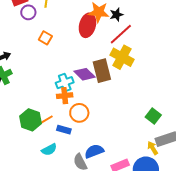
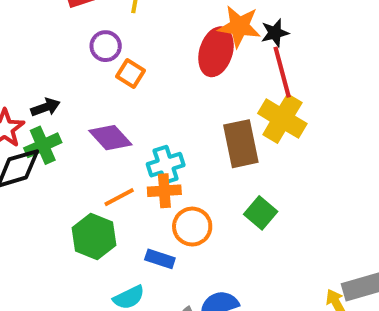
purple circle: (28, 12) -> (106, 46), moved
red line: (121, 34) -> (282, 72), turned -65
purple diamond: (84, 74) -> (110, 138), moved
green square: (153, 116) -> (261, 213), moved
orange line: (46, 120) -> (119, 197), moved

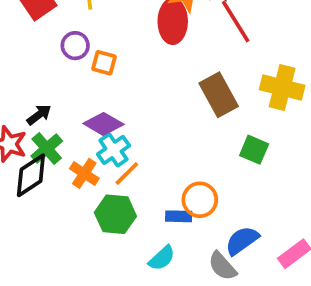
yellow cross: (282, 119) -> (282, 87), moved
cyan cross: (166, 165) -> (114, 150), moved
orange cross: (164, 191) -> (84, 173), moved, turned -36
orange circle: (192, 227) -> (200, 200), moved

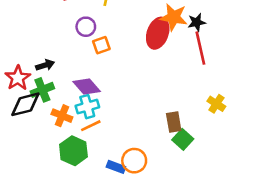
orange square: (104, 63) -> (101, 45), turned 36
yellow cross: (282, 87) -> (216, 104), size x0.6
brown rectangle: (219, 95) -> (174, 122), moved, size x0.7
orange cross: (84, 173) -> (62, 116), turned -30

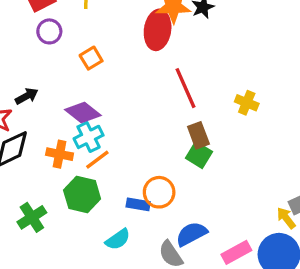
purple circle: (86, 27) -> (49, 31), moved
red line: (200, 48) -> (186, 88), moved
green cross: (42, 90) -> (32, 217), moved
green square: (183, 139) -> (199, 155), moved

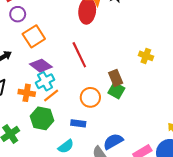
orange square: (91, 58) -> (34, 36), moved, size x1.5
red line: (186, 88) -> (79, 55), moved
orange circle: (159, 192) -> (90, 97), moved

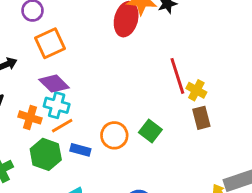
red line: (79, 55) -> (177, 76), moved
brown rectangle: (116, 78) -> (201, 118), moved
cyan cross: (45, 81) -> (57, 105), turned 36
blue rectangle: (78, 123) -> (80, 150), moved

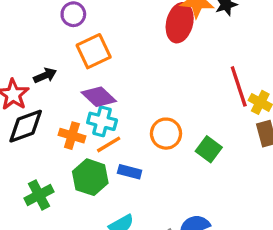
orange circle: (114, 135) -> (166, 134), moved

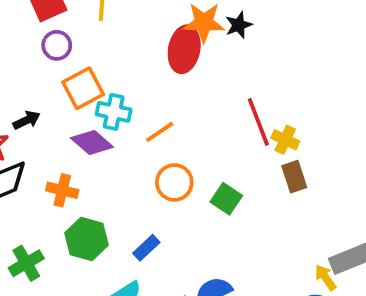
cyan cross: (102, 121) -> (114, 112), moved
orange line: (109, 144) -> (160, 132), moved
blue rectangle: (130, 172) -> (146, 248), moved, turned -55

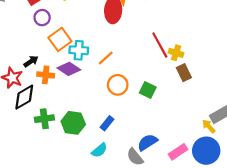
orange cross: (62, 190) -> (46, 75), moved
green cross: (26, 263) -> (44, 119), moved, turned 30

